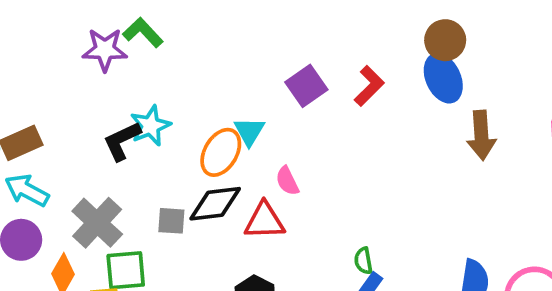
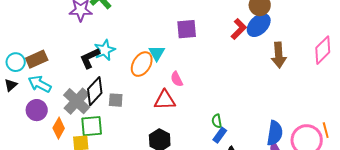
blue ellipse: (443, 78) -> (259, 25), turned 70
purple square: (306, 86) -> (187, 29), turned 30
red L-shape: (369, 86) -> (239, 29), moved
black diamond: (215, 204) -> (95, 91), moved, turned -40

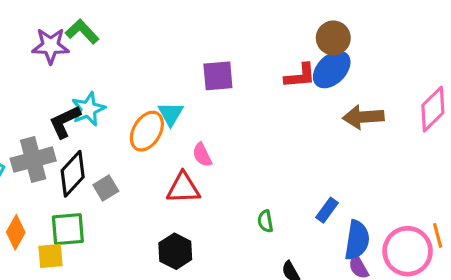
red L-shape: (239, 29) -> (300, 76), turned 40
brown arrow: (279, 55) -> (363, 117), turned 90
gray square: (116, 100) -> (106, 188), turned -35
gray cross: (77, 101) -> (33, 160), moved, turned 32
blue rectangle: (220, 135) -> (327, 210), moved

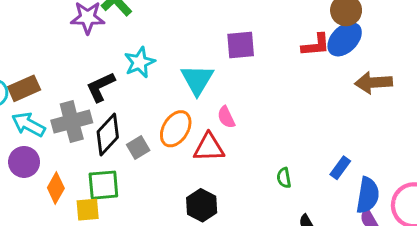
cyan star: (88, 109) -> (140, 62), moved
cyan triangle: (171, 114) -> (197, 80), size x1.4
orange ellipse: (147, 131) -> (176, 129), moved

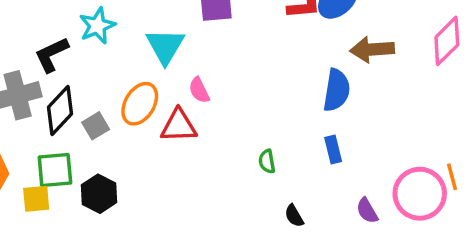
blue rectangle: (340, 168) -> (333, 150), turned -50
blue semicircle: (368, 195) -> (337, 90), moved
black hexagon: (202, 205) -> (99, 194), moved

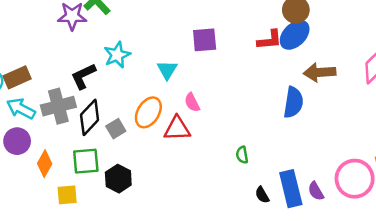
cyan triangle: (165, 46) -> (167, 70), size x0.7
blue rectangle: (333, 150) -> (291, 189), moved, size x1.8
yellow square: (36, 199) -> (67, 195), moved

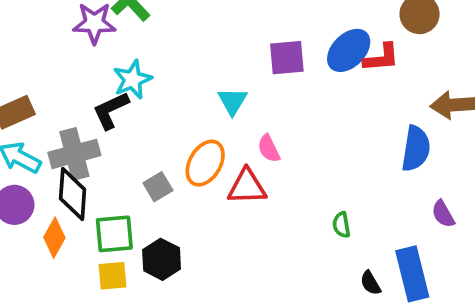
blue ellipse: (295, 35) -> (349, 50), moved
cyan star: (117, 55) -> (132, 79), moved
black diamond: (90, 117) -> (73, 194), moved, turned -39
purple semicircle: (316, 191) -> (443, 214), moved
yellow square: (67, 195) -> (112, 276), moved

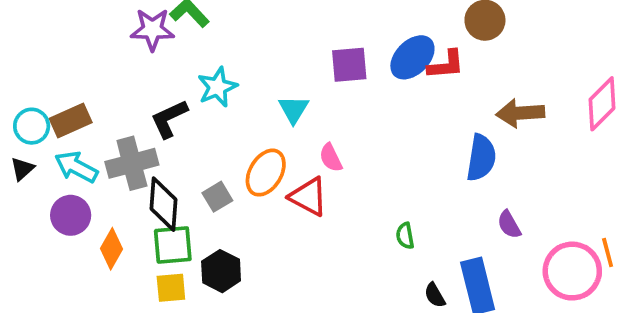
cyan star: (132, 79) -> (217, 87), moved
red triangle: (247, 187) -> (308, 197), turned 30
black diamond: (73, 194) -> (164, 204), moved

